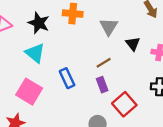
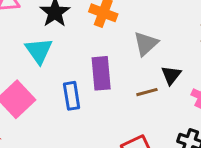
brown line: (104, 63) -> (147, 92), moved
purple rectangle: (102, 85) -> (101, 73), moved, size x1.5

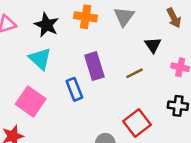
gray triangle: (146, 44) -> (124, 17), moved
black triangle: (171, 75) -> (153, 45), moved

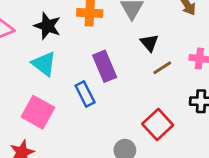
black triangle: (153, 45) -> (149, 43), moved
brown line: (135, 73) -> (162, 68), moved

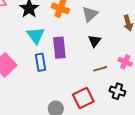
cyan triangle: (44, 64) -> (36, 36), moved
brown line: (162, 68) -> (100, 69), moved

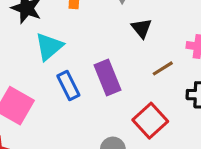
cyan triangle: (36, 36) -> (49, 47), turned 42
purple rectangle: (59, 48) -> (108, 77), moved

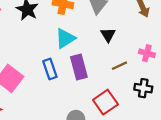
cyan triangle: (49, 47) -> (65, 38), moved

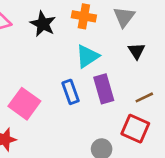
brown line: (119, 66) -> (144, 97), moved
red square: (105, 102) -> (135, 129), turned -30

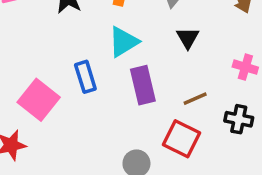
blue rectangle: (71, 92) -> (85, 77), moved

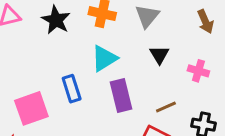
pink cross: (245, 67) -> (198, 71), moved
pink square: (39, 100) -> (31, 108), turned 32

